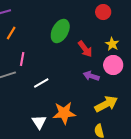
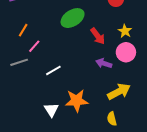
green ellipse: (60, 31) -> (73, 18), turned 30
orange line: (11, 33) -> (23, 30), moved
pink line: (22, 59) -> (34, 46), turned 32

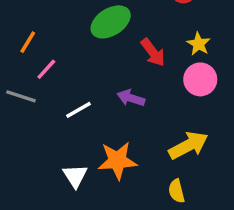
gray line: (19, 62) -> (21, 96), turned 36
purple arrow: (104, 63) -> (131, 98), moved

